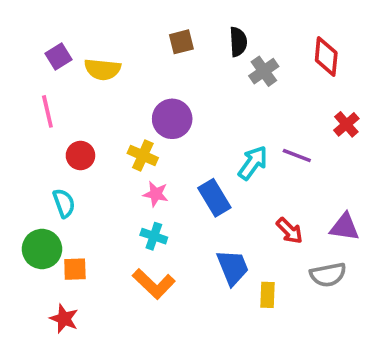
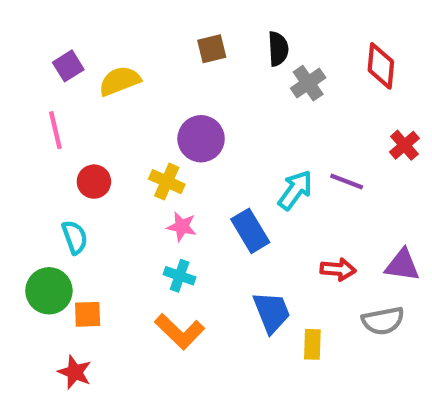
yellow semicircle: (102, 69) -> (120, 81), turned 153
red arrow: (290, 231) -> (338, 269), turned -40

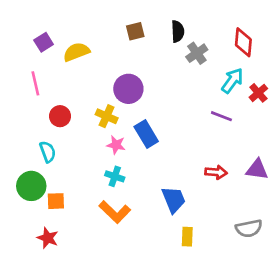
cyan arrow: (295, 190) -> (232, 81), moved
blue rectangle: (250, 231) -> (146, 134), moved
gray semicircle: (383, 321) -> (249, 228), moved
yellow rectangle: (312, 344) -> (187, 237), moved

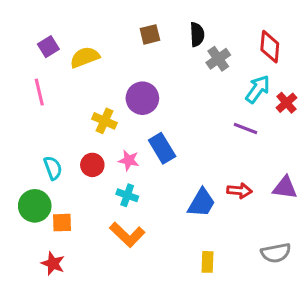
red circle: (60, 116) -> (92, 165), moved
yellow cross: (107, 116) -> (104, 121), moved
blue trapezoid: (174, 200) -> (202, 203), moved, turned 52

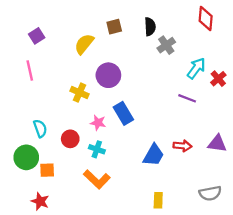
red diamond: (270, 47) -> (206, 19), moved
yellow semicircle: (85, 57) -> (84, 44), moved, turned -30
red circle: (92, 165) -> (70, 139), moved

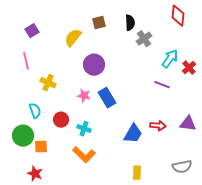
yellow cross: (79, 93) -> (48, 83), moved
pink star: (98, 123) -> (84, 96), moved

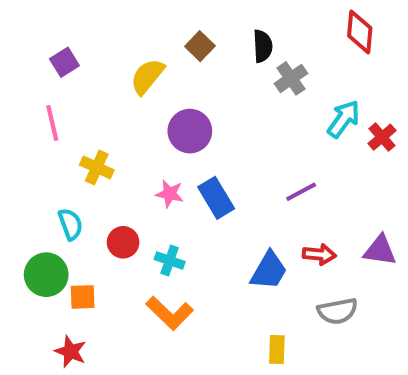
brown square: (99, 23) -> (200, 46), turned -32
purple line: (162, 85) -> (301, 192), moved, turned -49
gray semicircle: (182, 167) -> (338, 311), moved

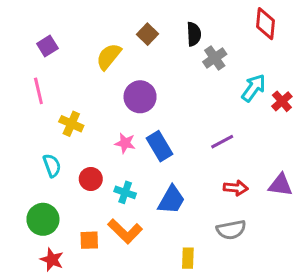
blue trapezoid: (269, 271) -> (171, 200), moved
green circle: (46, 275) -> (43, 219), moved
orange square: (83, 297) -> (89, 240), moved
gray semicircle: (338, 311) -> (231, 230), moved
yellow rectangle: (277, 350) -> (188, 258), moved

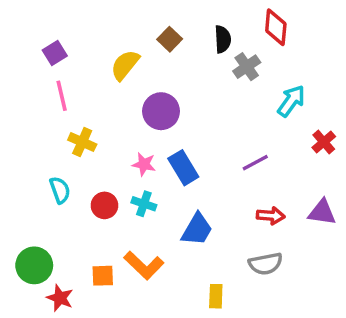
red diamond: (266, 24) -> (276, 27), moved
pink line: (38, 91) -> (62, 96), moved
red cross: (282, 101) -> (324, 142), moved
cyan cross: (125, 192) -> (144, 204), moved
green circle: (43, 219) -> (34, 265), moved

